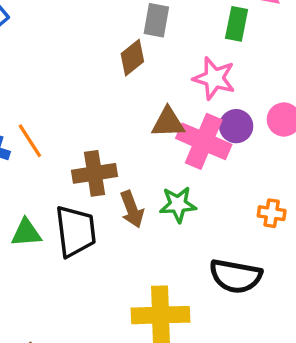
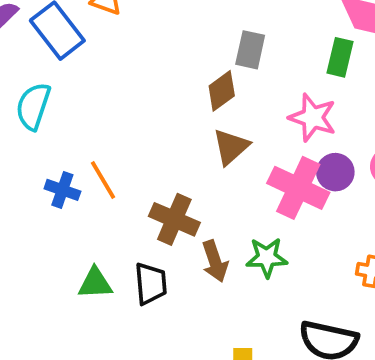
brown triangle: (168, 123) -> (231, 147), moved, turned -42
brown cross: (95, 173) -> (174, 219), turned 30
black trapezoid: (76, 231) -> (151, 284), size x0.7

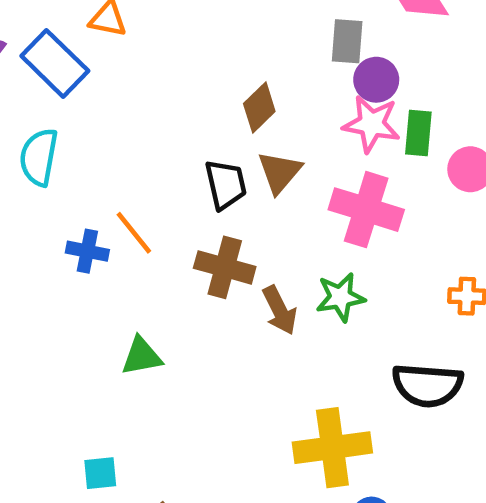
gray rectangle: (250, 50) -> (347, 41), moved
green rectangle: (340, 57) -> (418, 133), moved
purple circle: (335, 172) -> (376, 80), moved
black trapezoid: (151, 284) -> (226, 184), moved

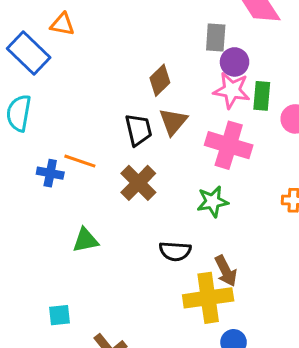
orange line: (134, 233) -> (80, 161), turned -32
brown cross: (225, 267) -> (138, 183), turned 30
brown arrow: (280, 310) -> (226, 271), moved
black semicircle: (427, 385) -> (175, 251), moved, size x0.7

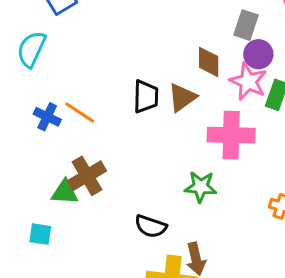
brown diamond: (160, 80) -> (209, 62), moved, turned -60
pink cross: (229, 145) -> (231, 135), turned -30
brown cross: (138, 183) -> (87, 176), moved
cyan square: (60, 315) -> (40, 234), moved

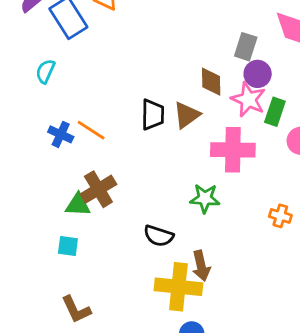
cyan semicircle: (31, 49) -> (45, 71), size x0.7
cyan square: (40, 234) -> (68, 246), moved

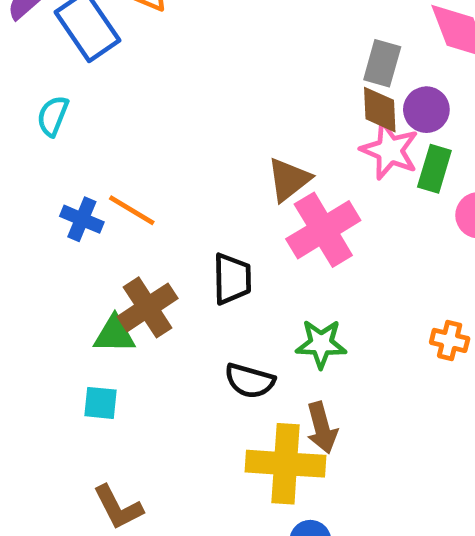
purple circle: (258, 74) -> (426, 110), moved
brown diamond: (211, 82) -> (380, 110), moved
black trapezoid: (153, 115) -> (232, 279), moved
pink cross: (233, 150) -> (323, 230), moved, turned -30
green star: (205, 198) -> (321, 344), moved

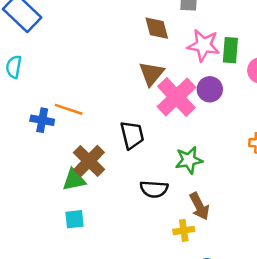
brown diamond: (380, 110) -> (157, 28), moved
purple circle: (426, 110) -> (210, 89), moved
yellow cross: (286, 464) -> (184, 230), size x0.5

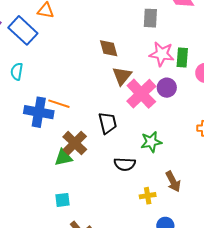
brown diamond: (157, 28) -> (109, 48), moved
blue cross: (42, 120) -> (39, 112), size x1.6
brown arrow: (199, 206) -> (173, 182), moved
cyan square: (75, 219) -> (63, 200), moved

